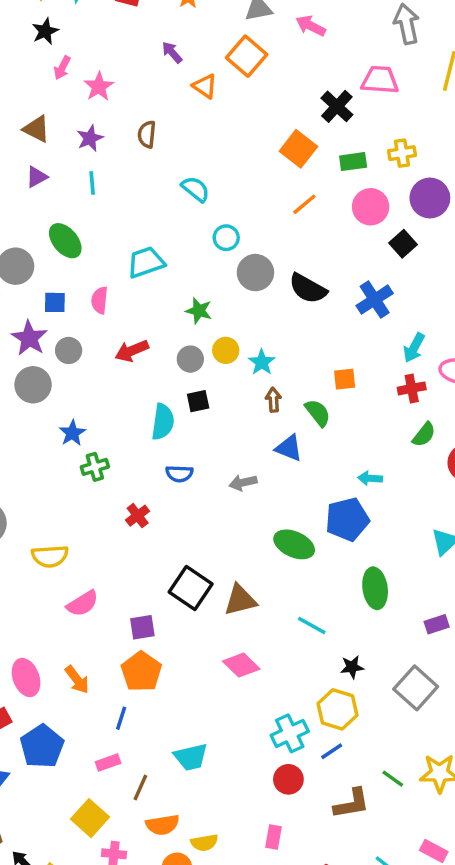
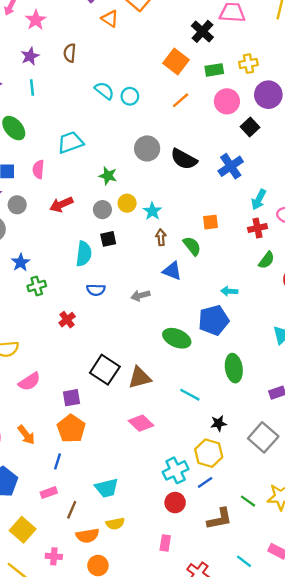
cyan circle: (226, 238) -> (130, 96), moved
yellow square: (90, 818) -> (23, 530), moved
yellow semicircle: (204, 843) -> (115, 524), moved

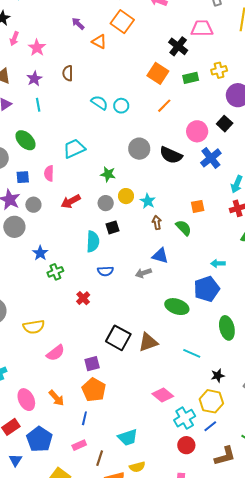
pink circle: (227, 101) -> (197, 131), moved
blue triangle: (172, 271) -> (160, 256), moved
pink diamond: (141, 423) -> (163, 395), moved

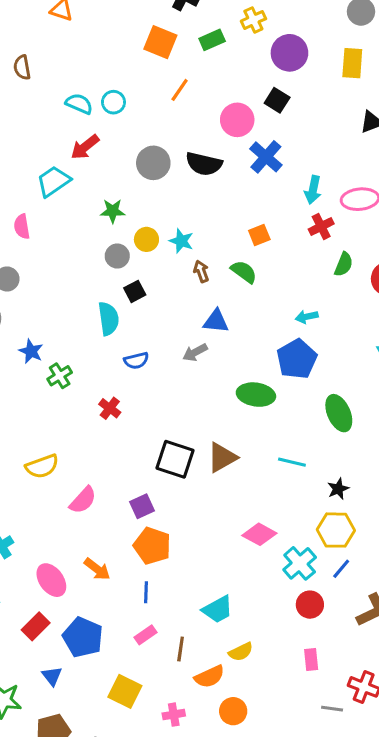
red arrow: (71, 201) -> (85, 147), moved

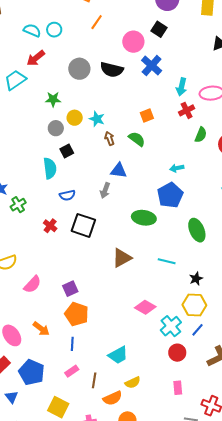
gray arrow: (195, 352) -> (105, 190), turned -42
black square: (175, 459) -> (83, 225), moved

